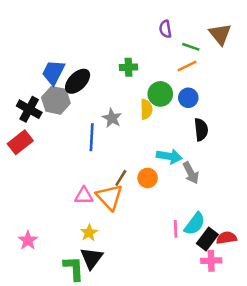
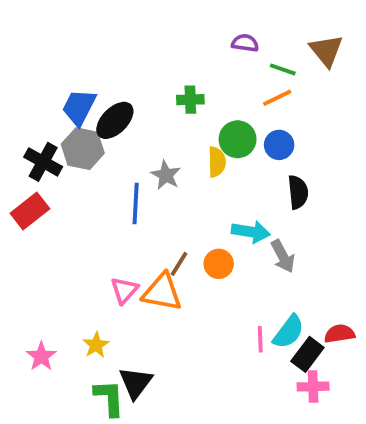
purple semicircle: (165, 29) -> (245, 43), turned 108
pink triangle: (84, 196) -> (124, 290), turned -48
orange triangle: (109, 197) -> (162, 292), turned -36
yellow star: (89, 233) -> (96, 345), moved
red semicircle: (226, 238) -> (339, 334), moved

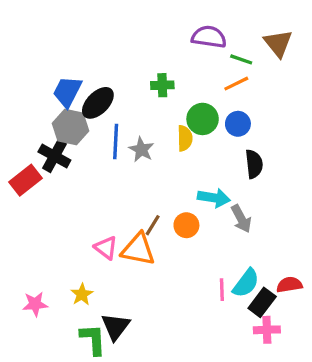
purple semicircle: (245, 43) -> (209, 37), size x1.5
black cross: (43, 162) -> (54, 156), moved
blue line: (136, 203) -> (116, 142), moved
pink triangle: (124, 290) -> (106, 248), turned -35
pink star: (41, 356) -> (35, 304), turned 30

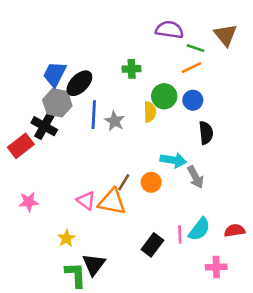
black rectangle: (262, 302) -> (152, 245), moved
pink star: (35, 304) -> (29, 202), moved

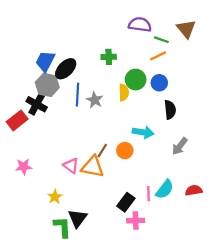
gray arrow: (195, 177) -> (180, 146), moved, turned 66
pink cross: (216, 267) -> (136, 221), moved

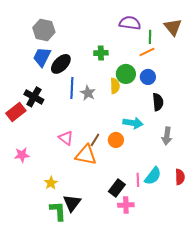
green line: (161, 40) -> (150, 37), turned 72
gray hexagon: (47, 85) -> (44, 30), moved
gray arrow: (180, 146) -> (167, 136), turned -30
pink triangle: (71, 166) -> (66, 138), moved
red semicircle: (194, 190) -> (180, 177), turned 98

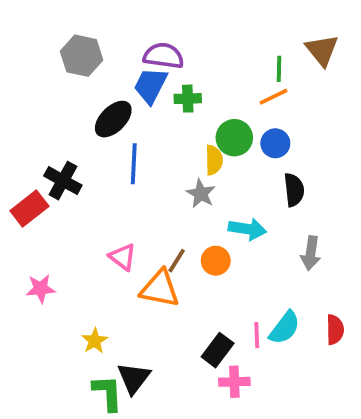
purple semicircle: (130, 23) -> (164, 56), moved
blue trapezoid: (42, 57) -> (151, 86), moved
gray star: (88, 93) -> (201, 194), moved

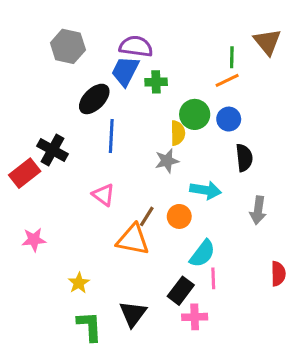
gray star: (201, 194) -> (167, 161), turned 30
pink triangle: (123, 257) -> (103, 195), moved
cyan semicircle: (285, 328) -> (202, 254), moved
black triangle: (134, 378) -> (133, 314), moved

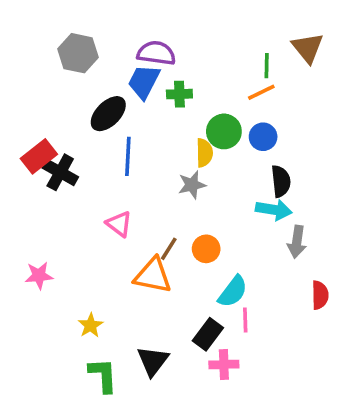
red rectangle: (25, 173) -> (39, 156), moved
cyan arrow: (206, 190) -> (274, 210), moved
red semicircle: (278, 274) -> (320, 295), moved

